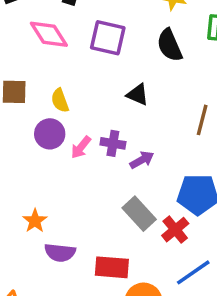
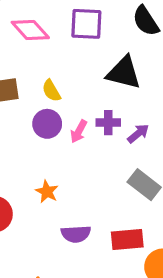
black triangle: (138, 95) -> (124, 73), size x1.6
orange star: (35, 221) -> (47, 192), moved

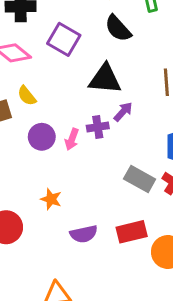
purple square: (86, 24) -> (64, 39), turned 36
yellow semicircle: (51, 91) -> (27, 96), moved
purple arrow: (138, 133) -> (123, 112), moved

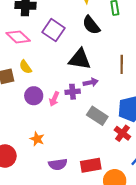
purple arrow: (123, 112) -> (91, 82), turned 32
gray rectangle: (140, 179) -> (97, 116), moved

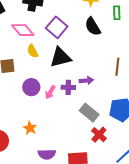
black triangle: (80, 59) -> (61, 57), moved, turned -30
yellow semicircle: (25, 67) -> (33, 51), moved
red cross: (122, 133) -> (99, 135), moved

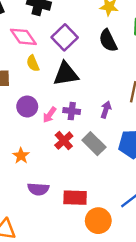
purple arrow: (86, 81) -> (106, 110), moved, turned -72
red cross: (99, 135) -> (64, 141), moved

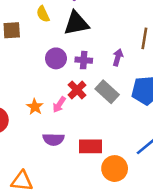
purple circle: (27, 106) -> (56, 58), moved
pink arrow: (49, 115) -> (59, 105), moved

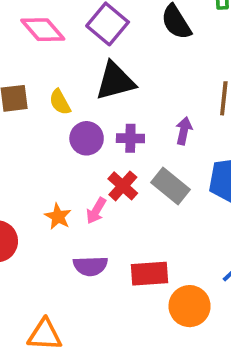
yellow semicircle: (43, 14) -> (60, 102), moved

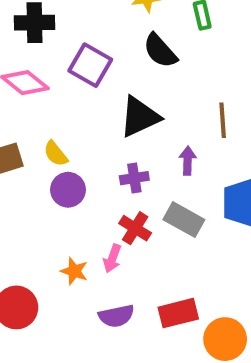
black triangle: (115, 81) -> (140, 117), moved
purple circle: (87, 138) -> (68, 190), moved

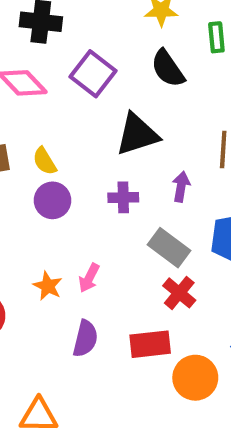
red cross: (135, 228) -> (179, 293), moved
purple semicircle: (116, 316) -> (85, 339), turned -72

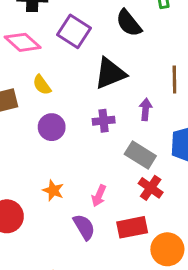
yellow semicircle: (45, 161) -> (42, 85), moved
pink arrow: (89, 278) -> (99, 196), moved
purple semicircle: (85, 339) -> (84, 227), turned -40

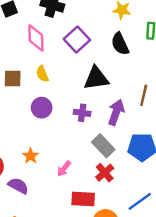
pink diamond: (23, 42) -> (36, 38), turned 32
purple arrow: (146, 109) -> (116, 112), size x1.5
purple semicircle: (84, 227) -> (18, 186), moved, turned -45

